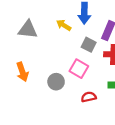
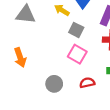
gray square: (89, 45) -> (76, 30), moved
gray circle: (56, 82) -> (54, 84), moved

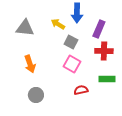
orange arrow: (20, 57) -> (30, 64), moved
gray circle: (54, 84) -> (36, 95), moved

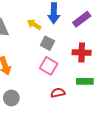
purple rectangle: (99, 29) -> (82, 19), moved, turned 30

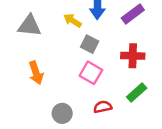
green rectangle: (85, 81) -> (137, 92), turned -42
gray circle: (11, 98) -> (62, 113), moved

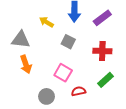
yellow arrow: (73, 21) -> (46, 22), moved
gray triangle: (29, 26) -> (21, 40), moved
pink square: (91, 73) -> (63, 73), moved

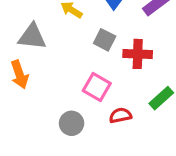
red cross: (102, 51) -> (138, 54), moved
orange arrow: (26, 64) -> (20, 74), moved

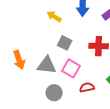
gray triangle: (32, 37) -> (47, 65), moved
gray square: (105, 40) -> (65, 43), moved

